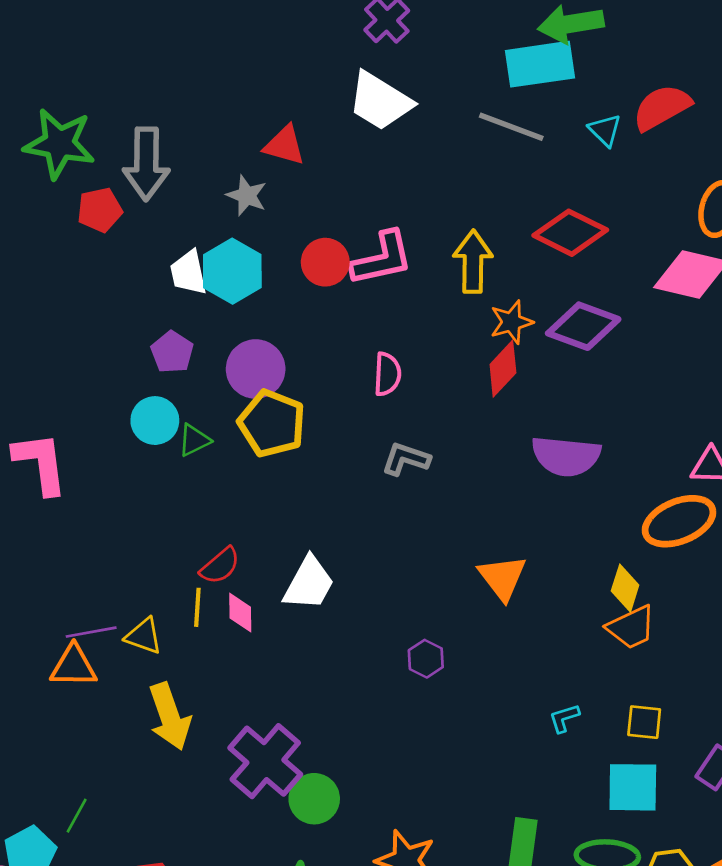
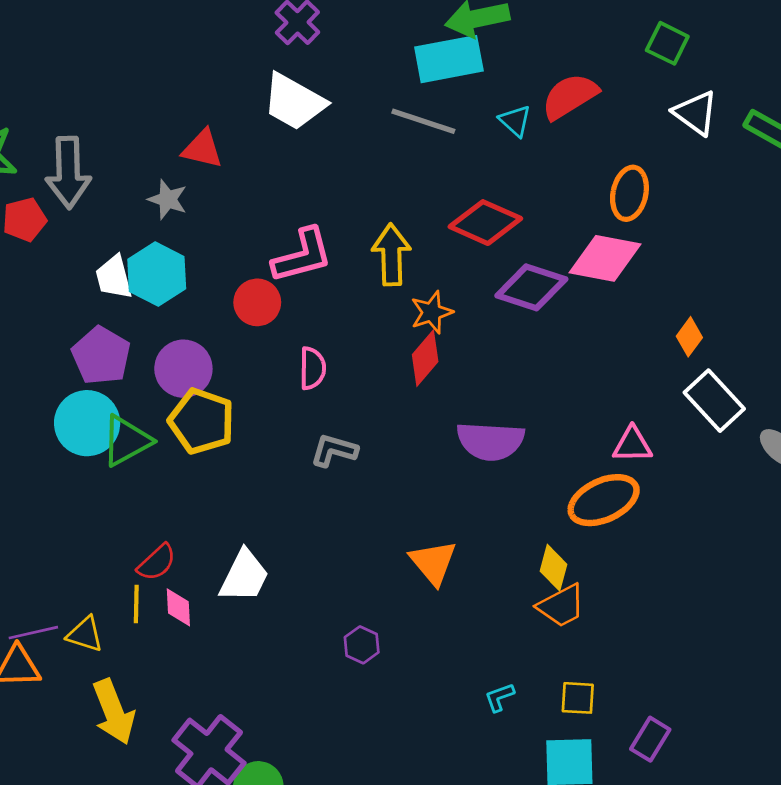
red circle: (325, 262) -> (257, 302), moved
purple diamond: (583, 326) -> (531, 287), moved
purple pentagon: (172, 352) -> (101, 356), size x1.4
cyan circle: (155, 421) -> (87, 423), size x1.4
green triangle: (194, 440) -> (126, 441), size x1.6

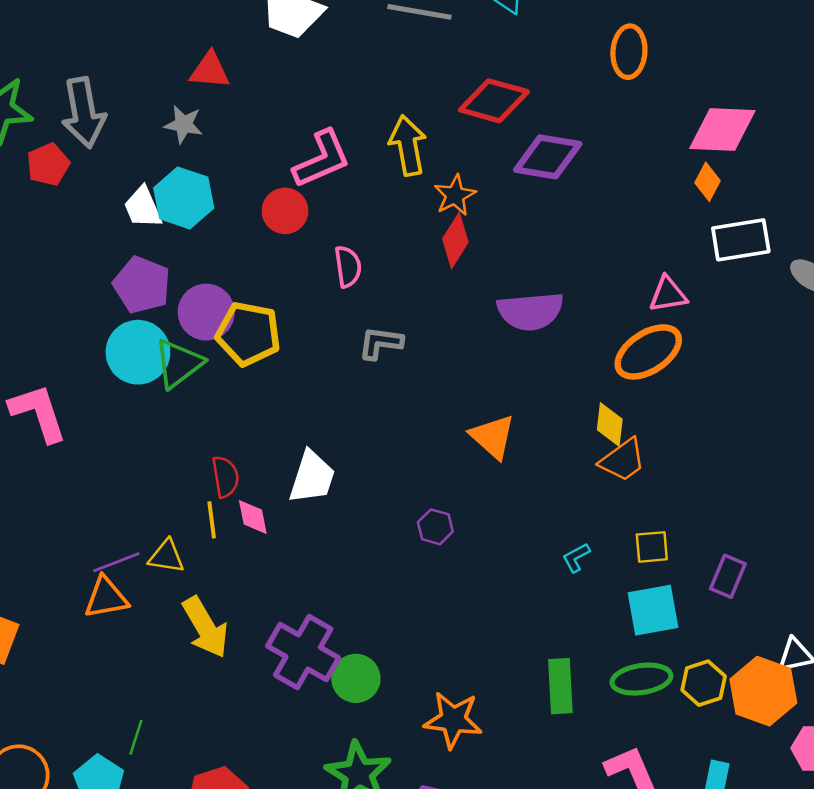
pink diamond: (605, 258) -> (722, 129), moved
purple circle: (183, 369) -> (206, 312), moved
white rectangle: (714, 401) -> (741, 240), turned -48
red semicircle: (157, 562) -> (225, 477), turned -48

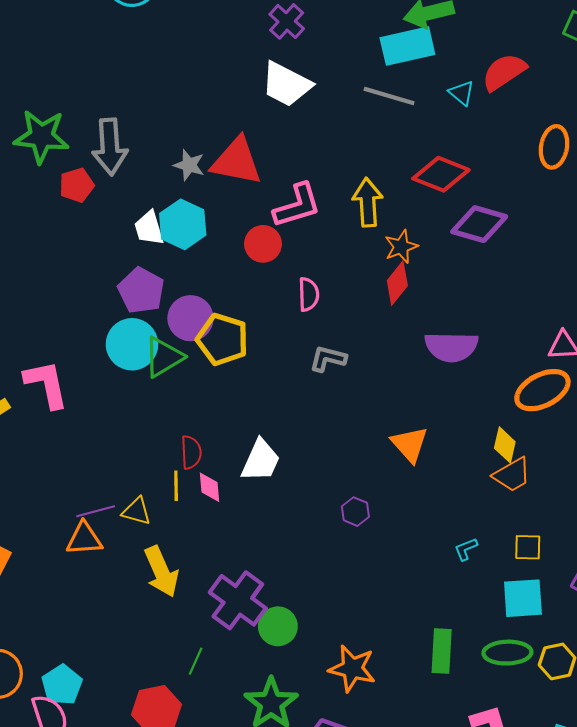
red triangle: (210, 70) -> (237, 161), moved, size x1.6
green line: (136, 737) -> (196, 661), moved

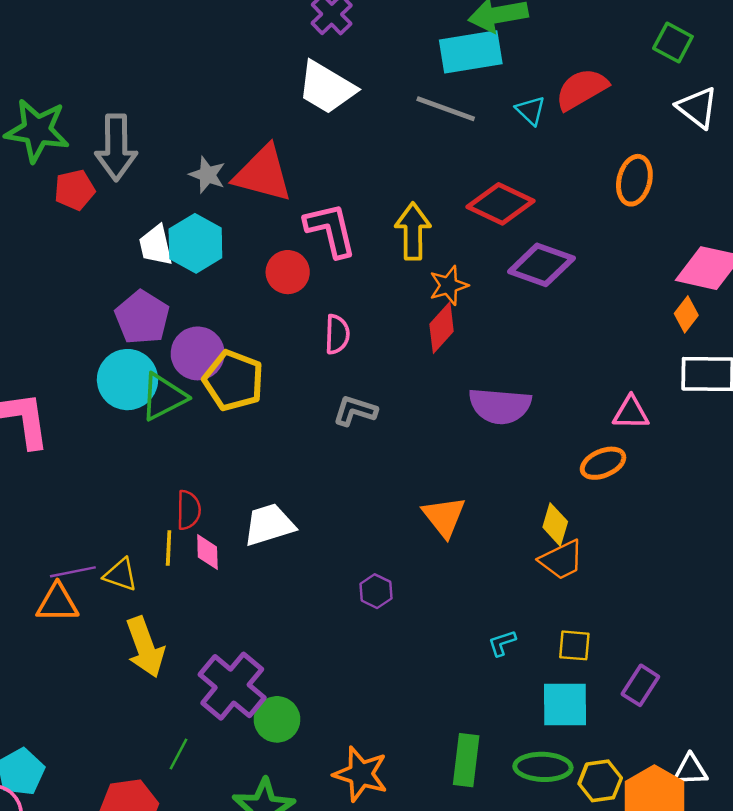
pink L-shape: (297, 206) -> (330, 230), turned -90
orange ellipse: (542, 390) -> (603, 463), size x0.7
white trapezoid: (261, 461) -> (269, 525), turned -135

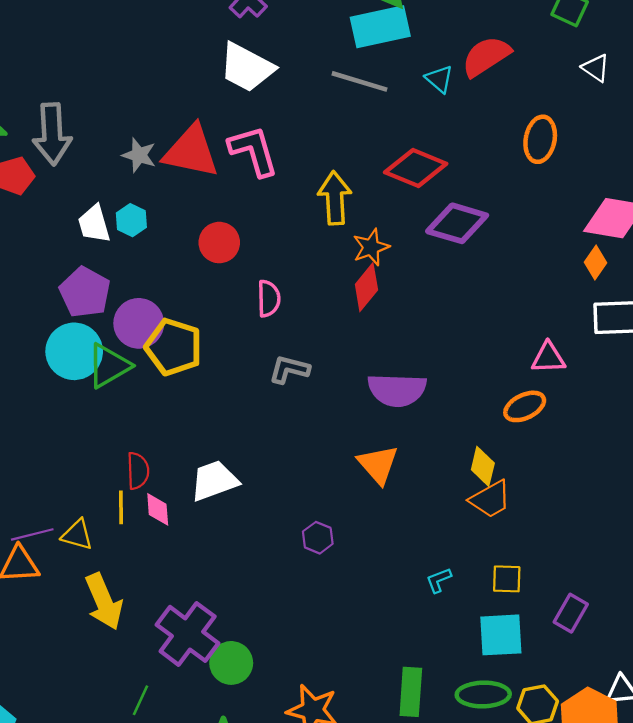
white triangle: (697, 107) -> (596, 68), size x0.7
pink L-shape: (330, 230) -> (253, 151), moved
cyan hexagon: (195, 243) -> (131, 220), size x0.6
purple semicircle: (500, 406) -> (397, 390), moved

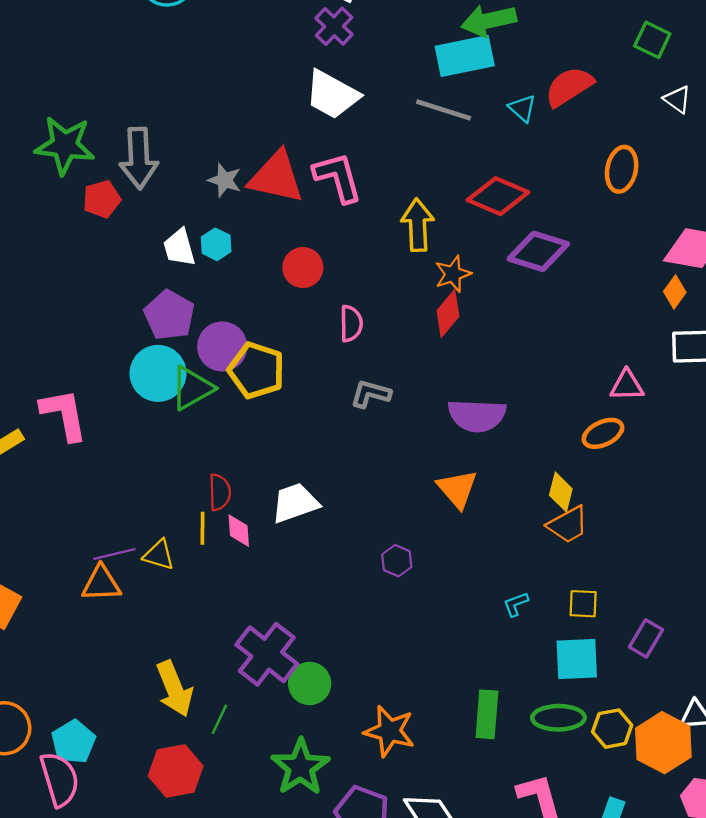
yellow arrow: (104, 602) -> (174, 689), moved

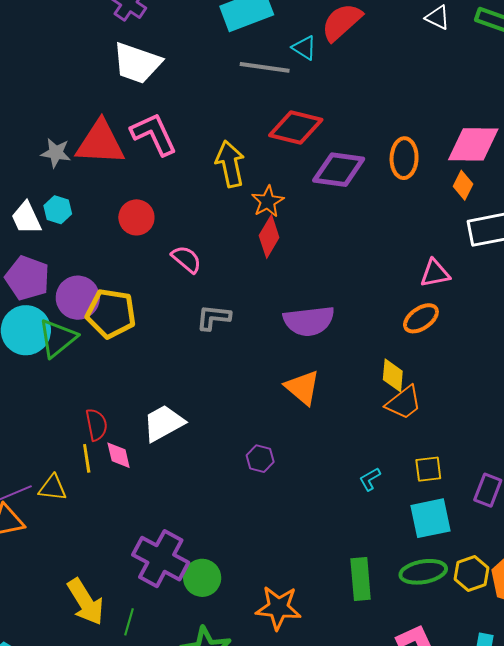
gray line: (444, 110) -> (265, 67), moved
orange ellipse: (622, 169) -> (404, 158), moved
pink semicircle: (351, 324) -> (186, 259), turned -40

